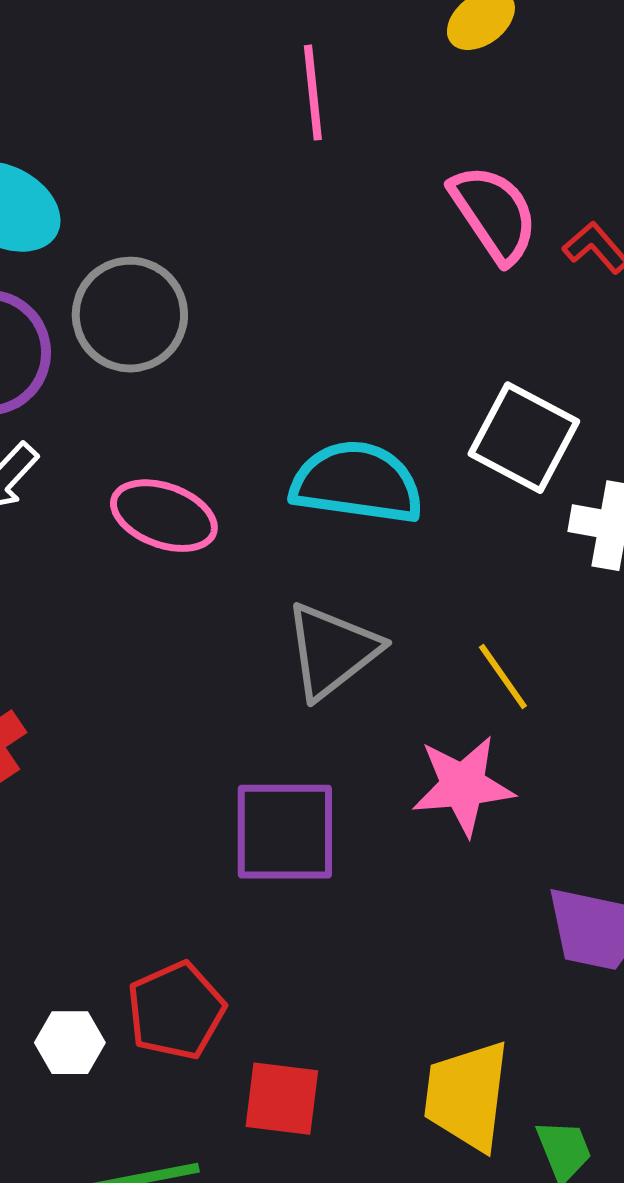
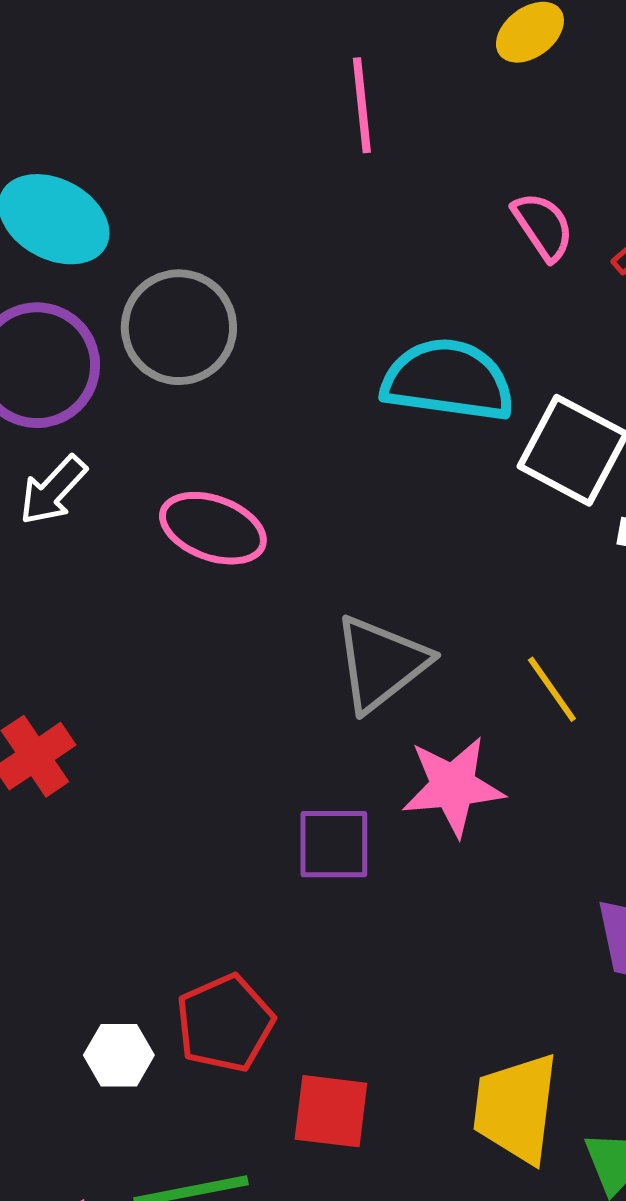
pink semicircle: (494, 214) -> (543, 226), size x0.7
cyan semicircle: (357, 483) -> (448, 380), moved
pink star: (463, 786) -> (453, 786), moved
purple square: (285, 832) -> (334, 844), size x0.7

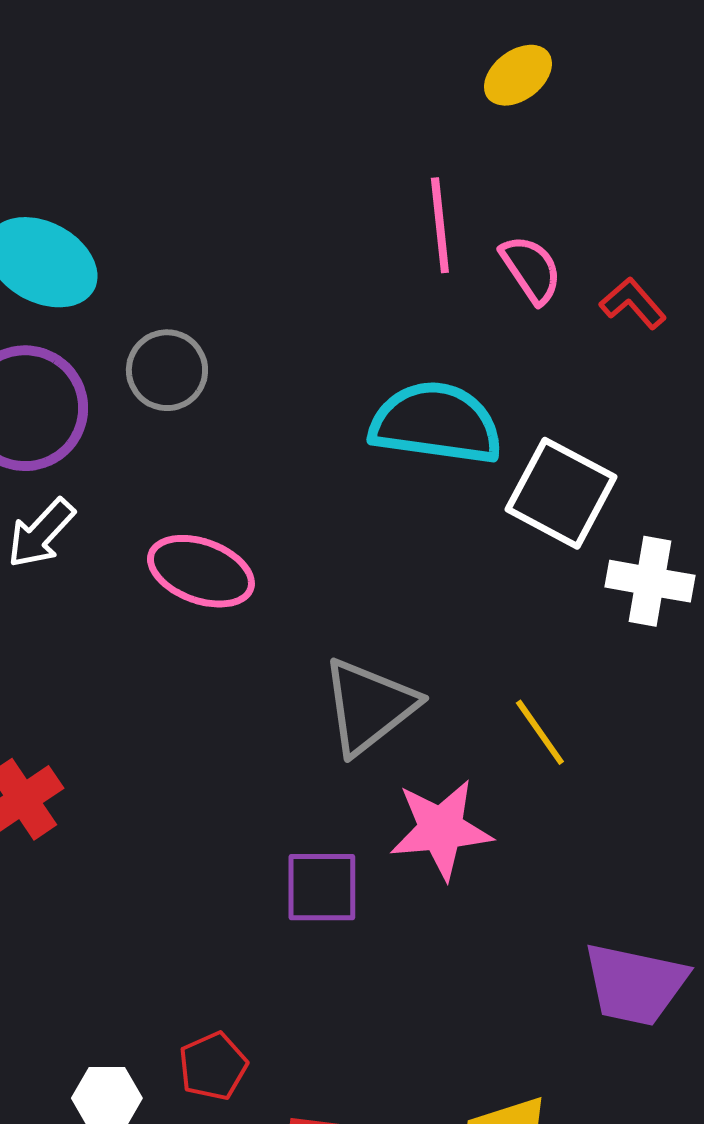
pink line: (362, 105) -> (440, 225), moved
gray circle: (179, 327) -> (167, 370), size x0.7
red pentagon: (225, 1023) -> (213, 1066), size x0.7

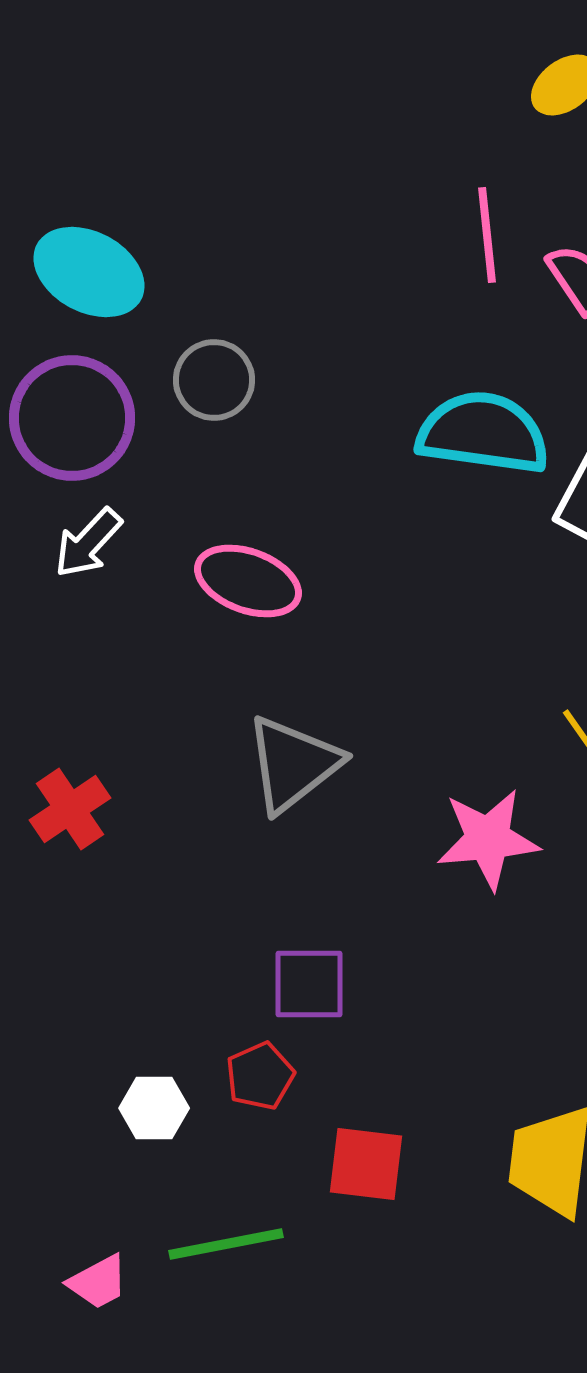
gray triangle: (369, 706) -> (293, 764), moved
purple square: (322, 887) -> (309, 984), moved

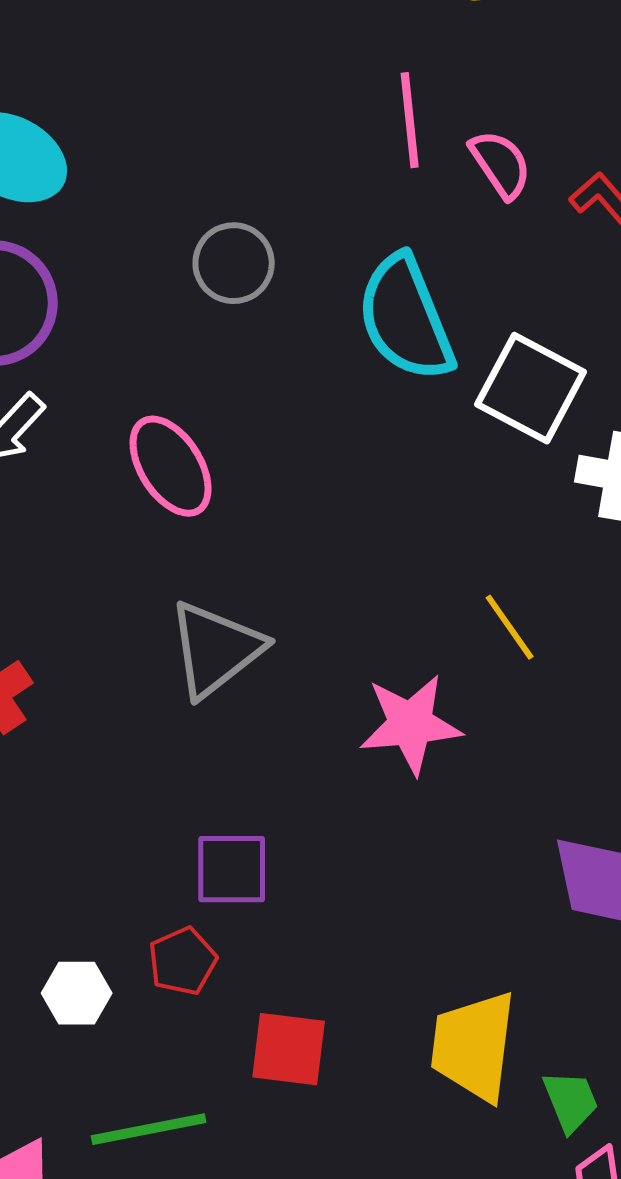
gray circle: (214, 380) -> (234, 263), moved
cyan semicircle: (483, 433) -> (406, 318), turned -120
pink ellipse: (248, 581) -> (171, 466), turned 38

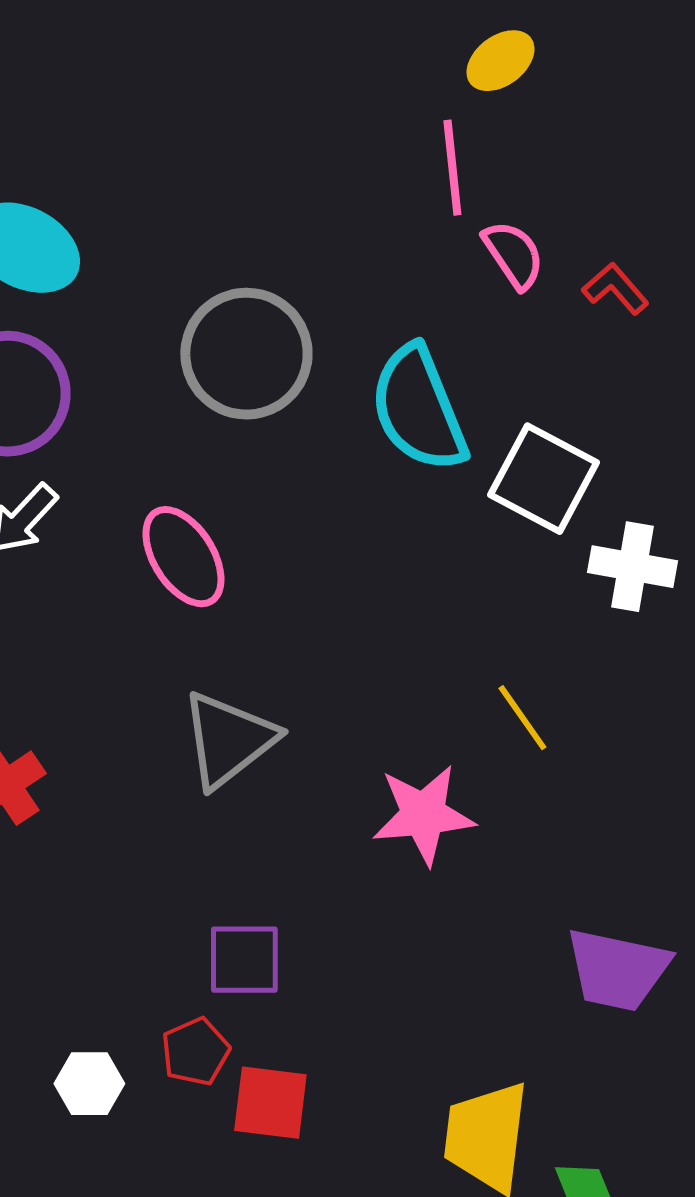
pink line: (410, 120) -> (452, 168), moved
gray circle: (234, 263) -> (246, 354), size x1.6
red square: (289, 1049) -> (270, 1103), moved

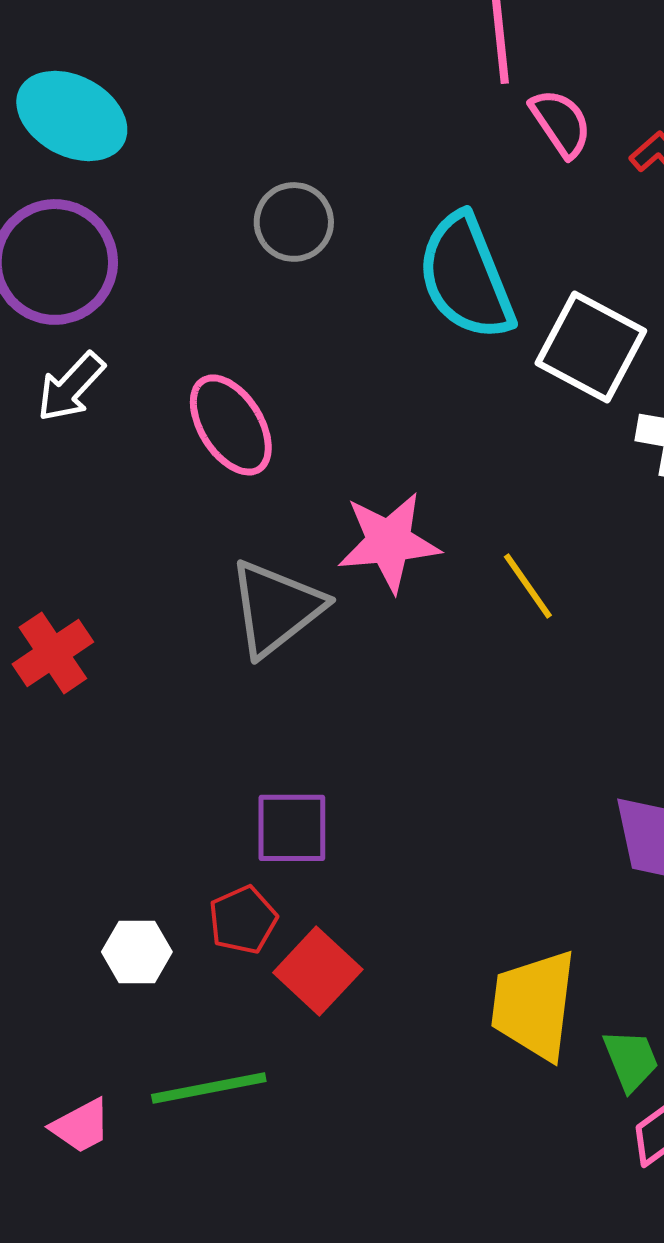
gray circle: (246, 354) -> (294, 222), size x0.6
yellow line: (522, 718) -> (528, 586), moved
pink star: (423, 815) -> (389, 542), moved
red square: (270, 1103) -> (318, 971), turned 36

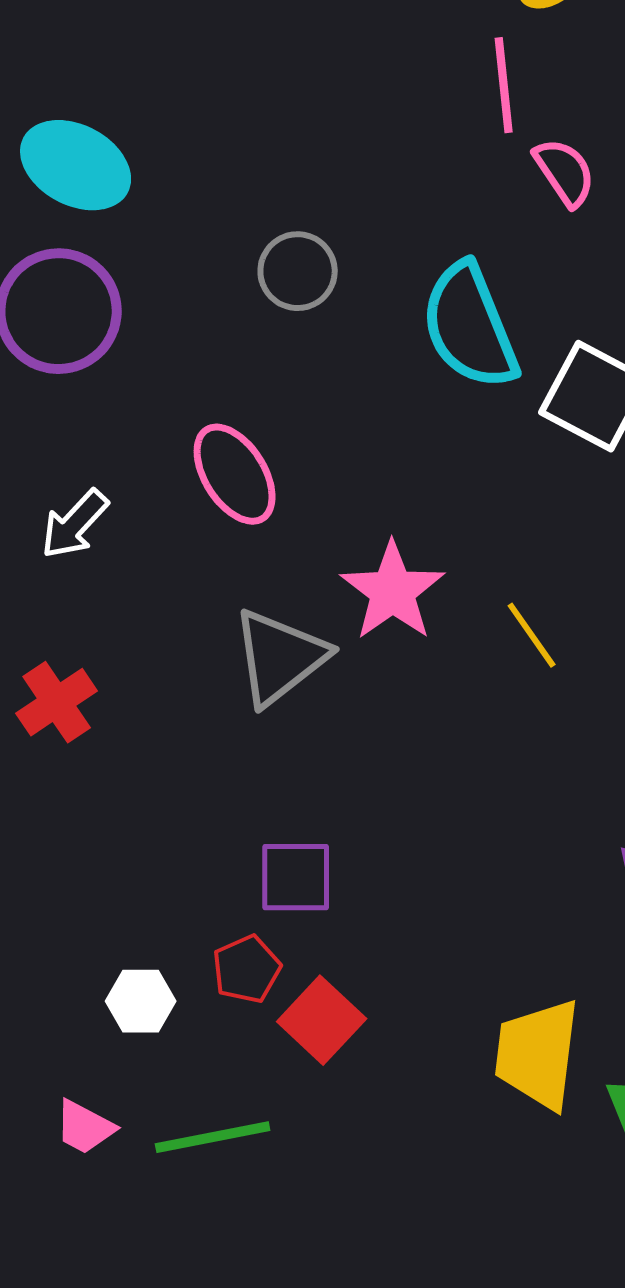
white arrow: (71, 387) -> (75, 524), moved
pink star: (389, 542) -> (393, 591), turned -30
pink trapezoid: (81, 1126) -> (85, 1127), moved, turned 56

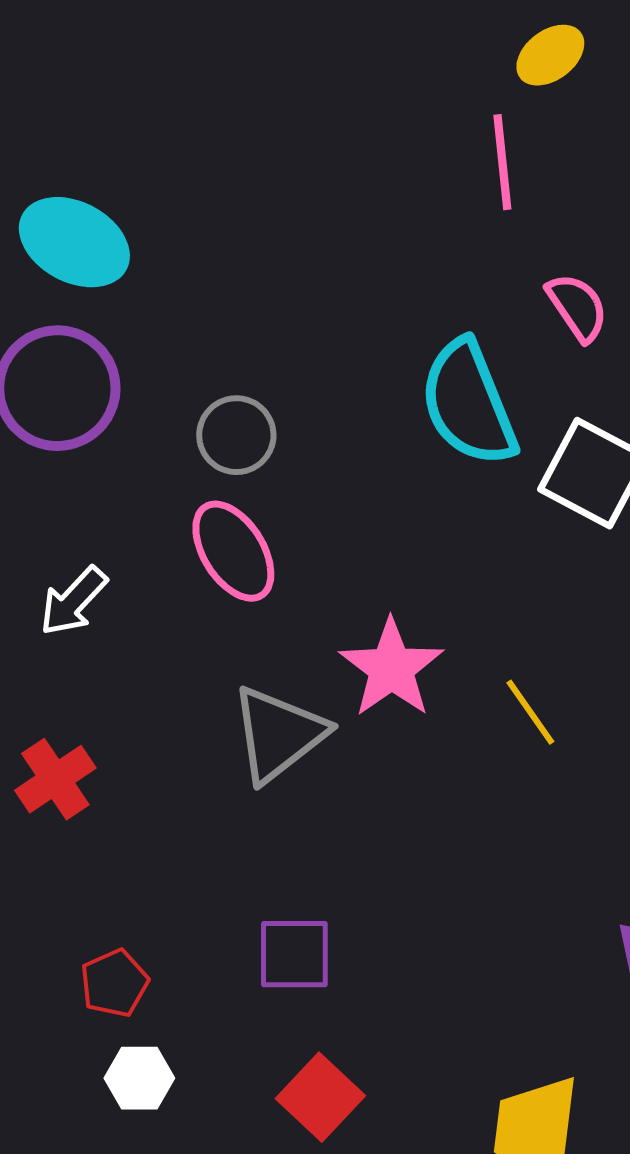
pink semicircle: (565, 172) -> (577, 307), moved
gray circle: (298, 271) -> (236, 435), moved
red pentagon: (247, 969) -> (114, 983), moved

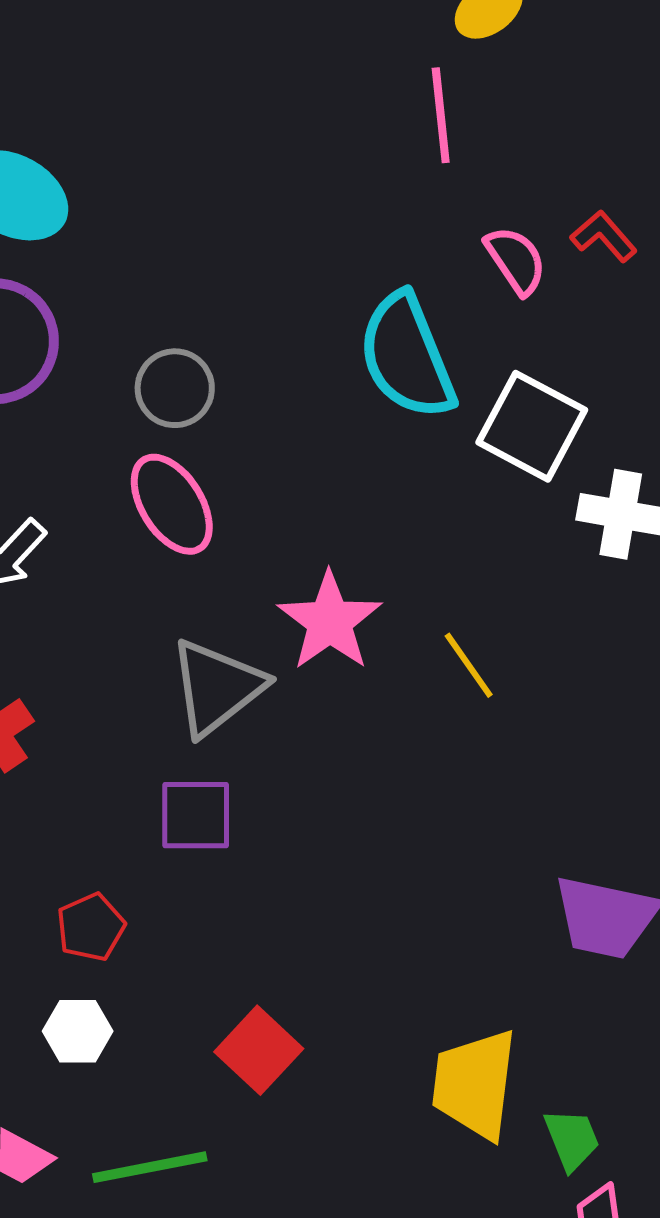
purple square: (294, 954) -> (196, 815), moved
red pentagon: (114, 983) -> (91, 927), moved

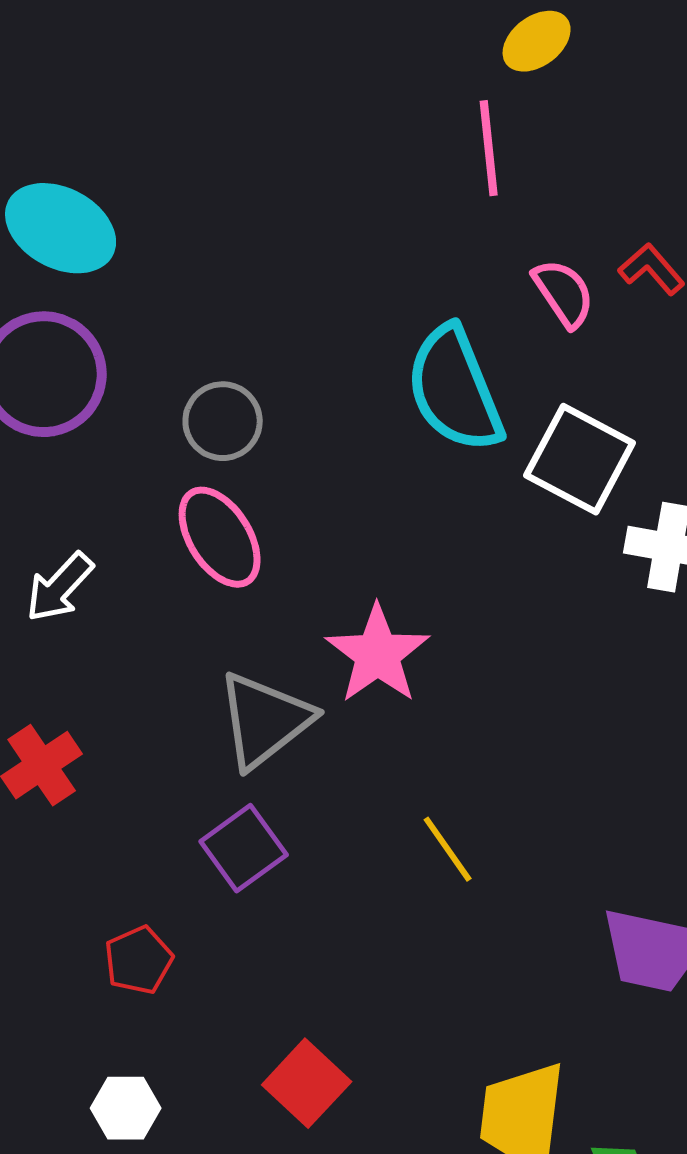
yellow line: (469, 665) -> (448, 849), moved
purple square: (196, 815) -> (244, 848), turned -36
white hexagon: (78, 1031) -> (126, 1108), moved

